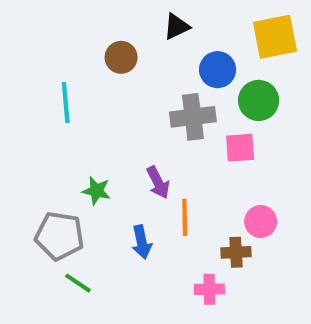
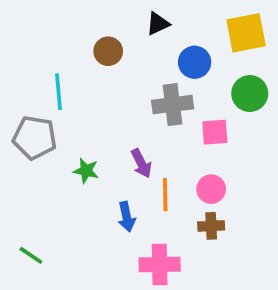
green circle: (259, 100) -> (250, 94), moved
pink circle: (261, 222) -> (211, 189), moved
gray pentagon: (60, 236) -> (35, 138), moved
green line: (78, 283) -> (31, 255), moved
pink cross: (209, 289) -> (160, 265), moved, size x1.5

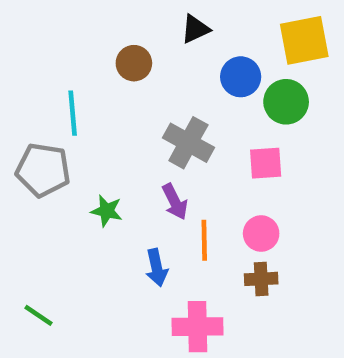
green circle: (250, 94) -> (286, 102), moved
gray cross: (173, 105) -> (188, 143), moved, turned 36

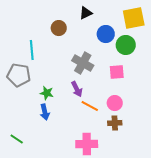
orange line: (204, 240) -> (90, 106), turned -60
blue arrow: (157, 268) -> (45, 112), moved

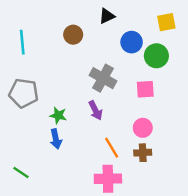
yellow square: (134, 18) -> (166, 22), size x0.7
cyan line: (32, 50) -> (22, 42), moved
orange line: (90, 106) -> (112, 148), moved, turned 30

